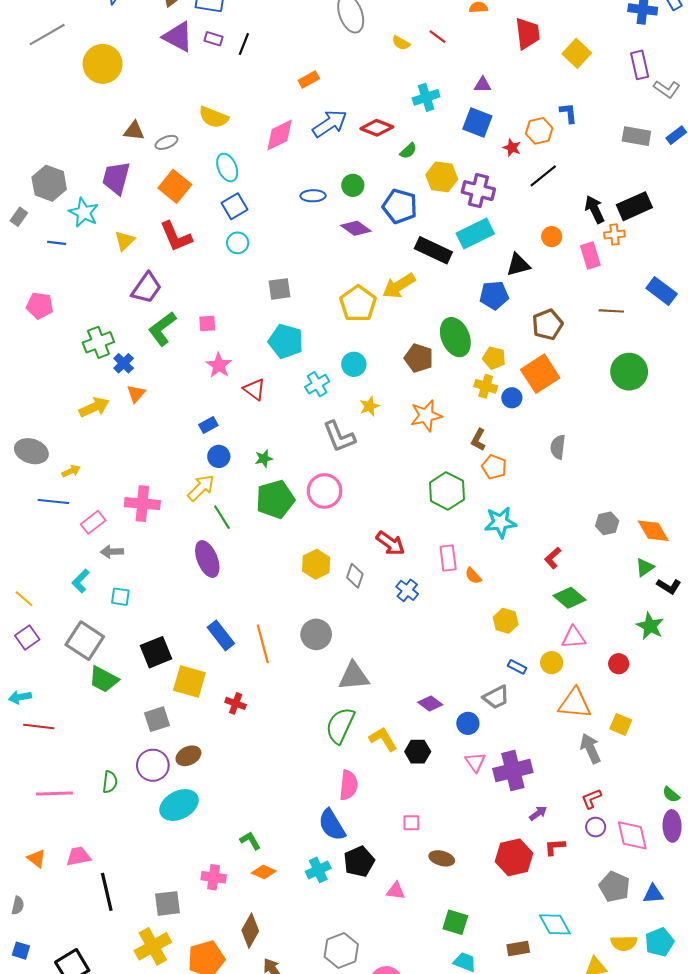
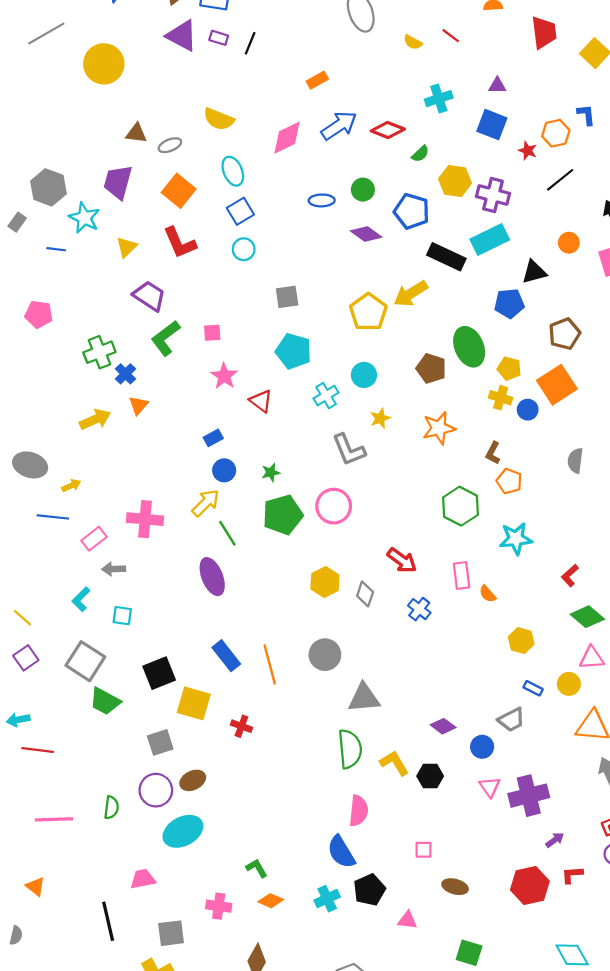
purple trapezoid: (147, 288) -> (149, 296), turned -92
green semicircle: (340, 725) -> (350, 749), turned 150
pink trapezoid: (79, 856) -> (143, 879), moved

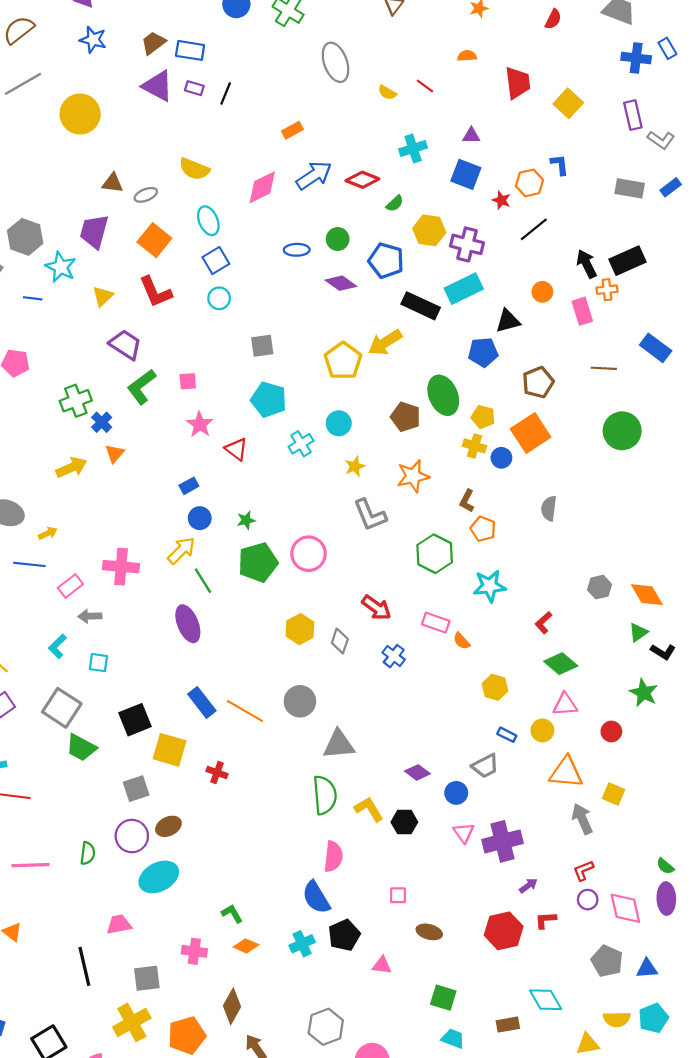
gray L-shape: (349, 450) -> (370, 515), moved
pink rectangle: (462, 576) -> (436, 623), turned -64
orange line: (270, 664) -> (245, 711), turned -45

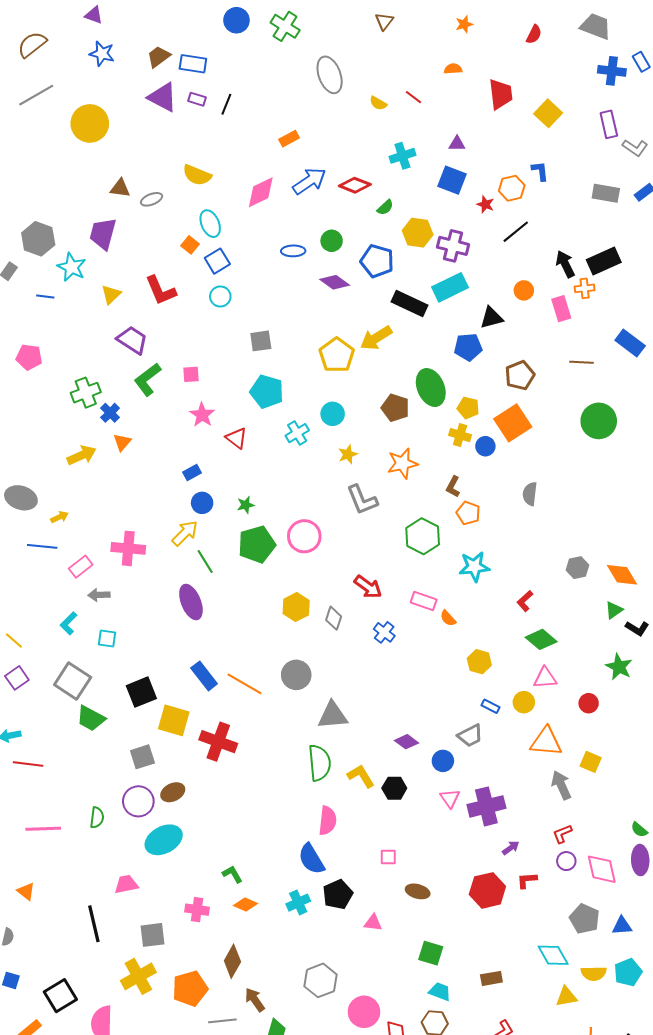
orange square: (154, 240) -> (190, 245), moved, size x0.6
red cross: (217, 772) -> (218, 742), size x1.8
cyan diamond: (546, 1000) -> (553, 955), moved

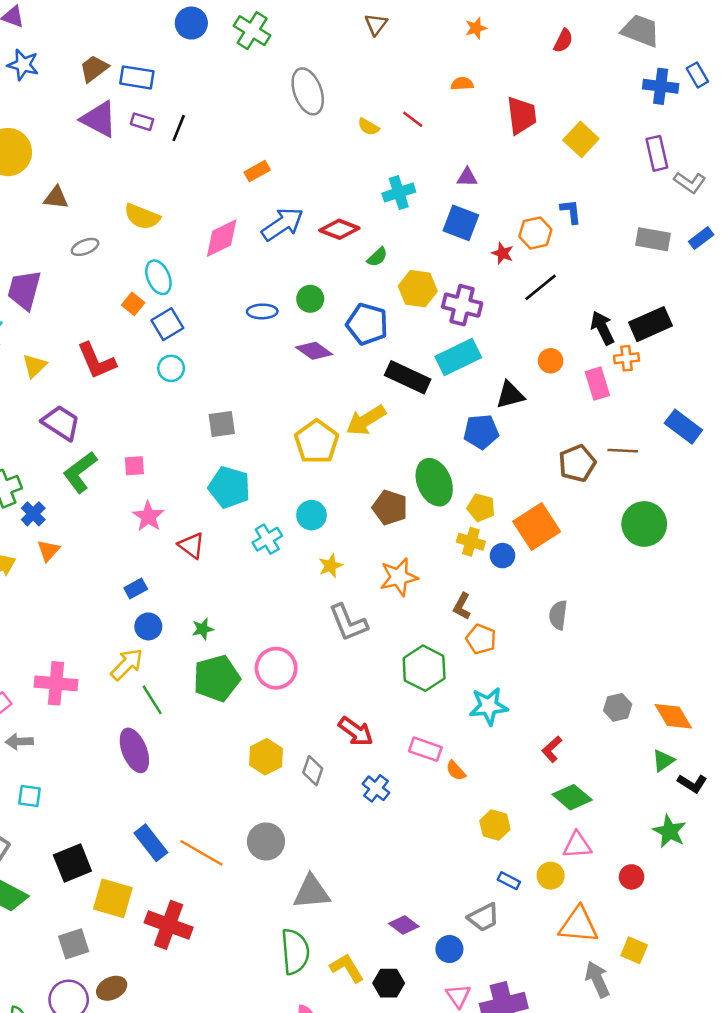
brown triangle: (120, 188) -> (56, 198), moved
brown pentagon: (520, 375) -> (577, 463), moved

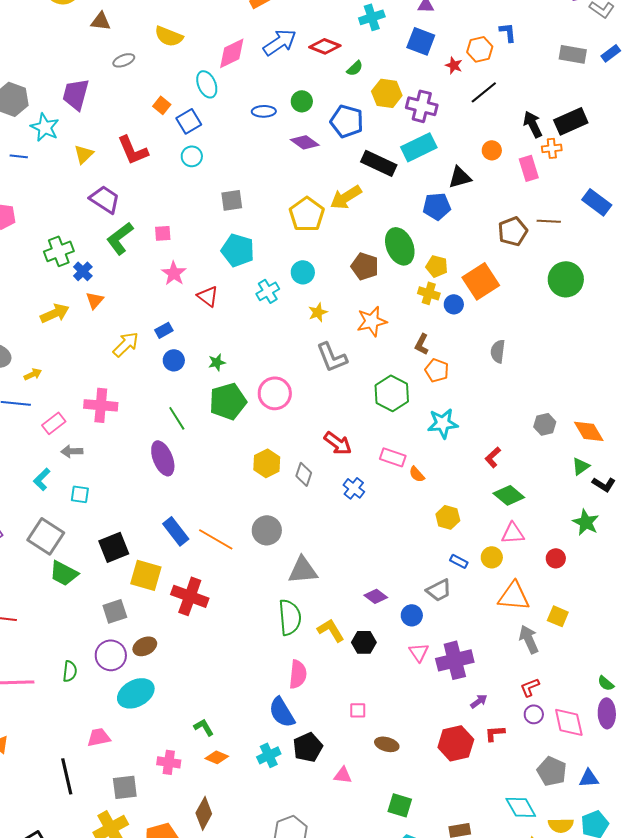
cyan ellipse: (158, 277) -> (207, 84), moved
yellow arrow: (127, 664) -> (126, 344), moved

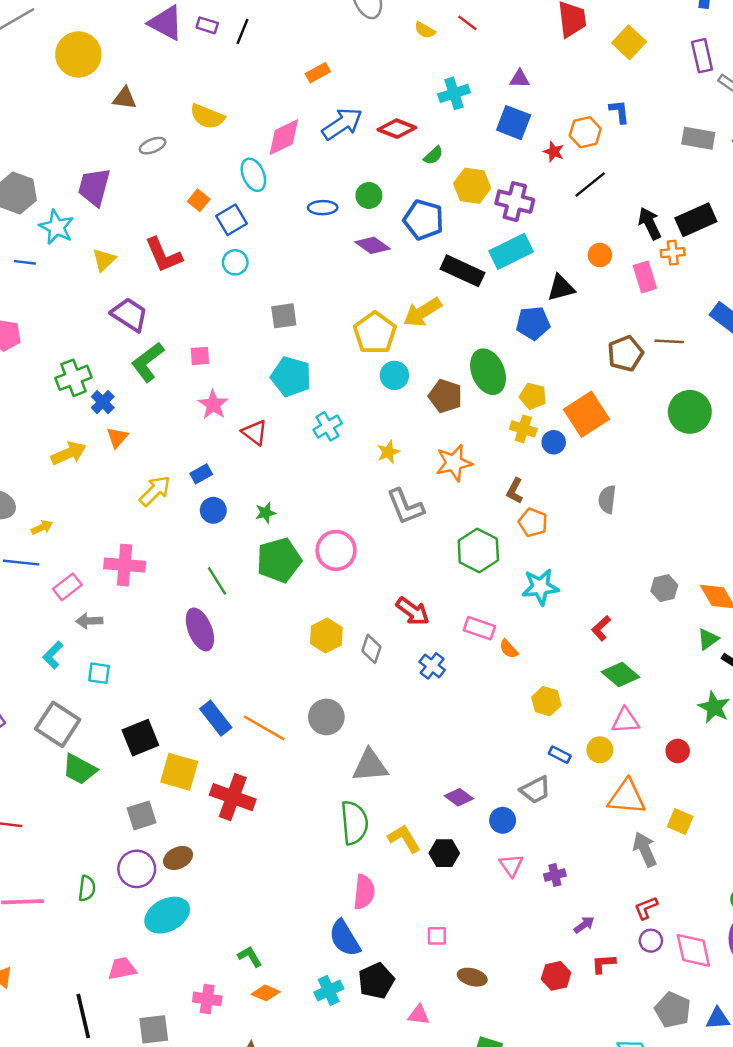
cyan circle: (303, 272) -> (394, 375), moved
purple cross: (455, 660) -> (555, 875), size x0.5
red hexagon: (456, 743) -> (556, 976), size x0.7

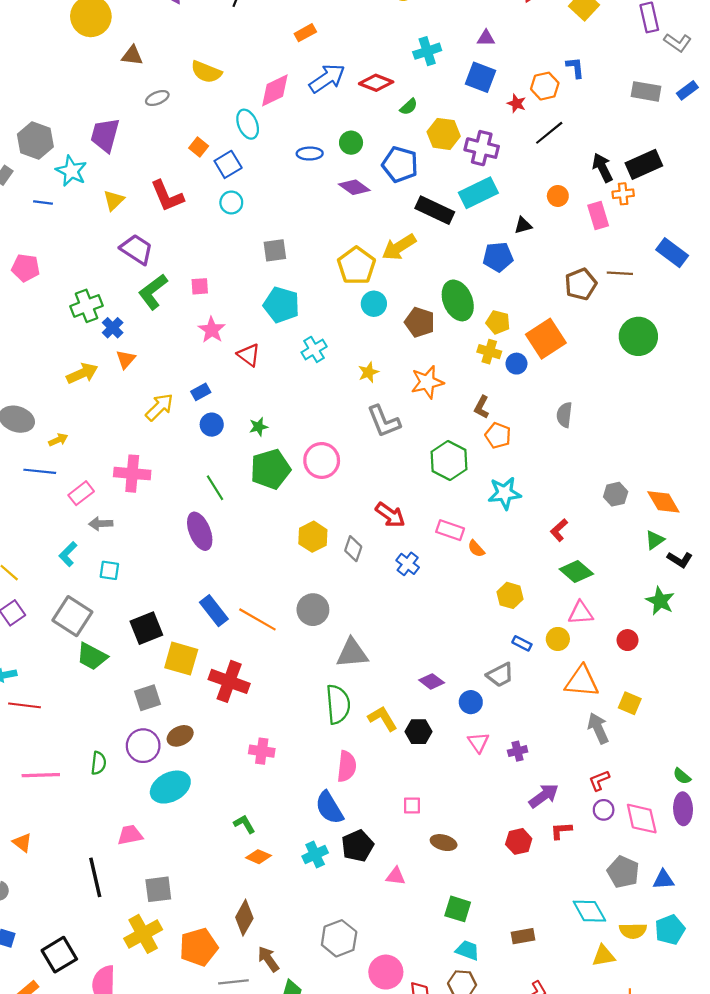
black triangle: (561, 288) -> (523, 225), size x0.7
purple arrow: (584, 925) -> (544, 796), size x1.6
pink cross: (207, 999) -> (262, 751), moved

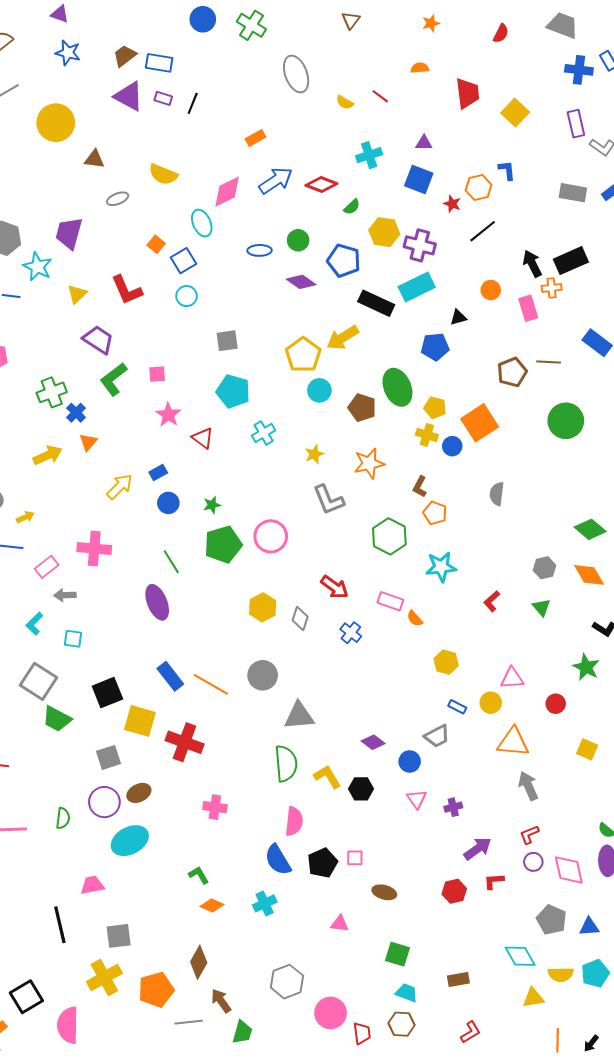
green triangle: (655, 540) -> (541, 607), moved, turned -36
green diamond: (576, 572) -> (590, 529), moved
yellow square: (630, 703) -> (587, 749), moved
black pentagon: (358, 846) -> (322, 863), moved

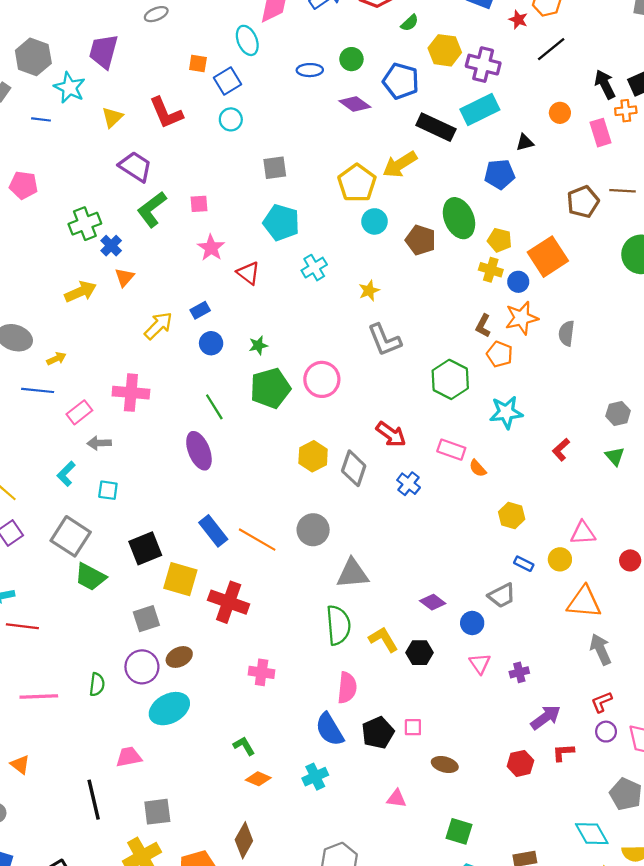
orange square: (156, 244) -> (198, 63), turned -30
orange star: (369, 463) -> (522, 318), moved
gray diamond: (300, 619) -> (354, 468), size x1.4

